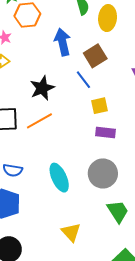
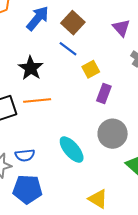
blue arrow: (63, 42) -> (38, 18), turned 68
orange line: (39, 121) -> (37, 100), turned 40
purple rectangle: (106, 133) -> (104, 93), turned -60

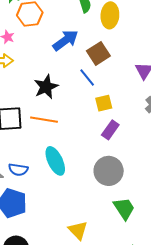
cyan ellipse: (72, 150) -> (55, 161), moved

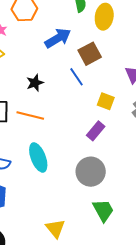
black star: (46, 87) -> (35, 83), size x0.7
yellow square: (104, 103) -> (106, 101), moved, turned 30

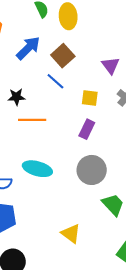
black star: (35, 83) -> (16, 97), turned 30
orange line: (30, 116) -> (32, 120), moved
cyan ellipse: (38, 157) -> (37, 169), turned -40

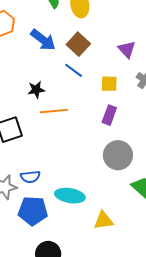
blue arrow: (28, 48) -> (43, 40), turned 88
cyan ellipse: (37, 169) -> (70, 196), moved
yellow triangle: (71, 234) -> (103, 220), turned -40

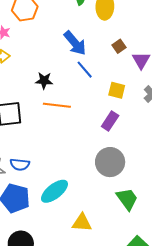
blue arrow: (43, 40) -> (75, 43), moved
brown square: (78, 44) -> (119, 46), moved, size x0.6
cyan ellipse: (70, 196) -> (54, 191), turned -60

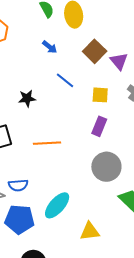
blue arrow: (75, 43) -> (50, 47), moved, size x0.6
brown square: (119, 46) -> (95, 51), size x1.6
orange line: (57, 105) -> (47, 143), moved

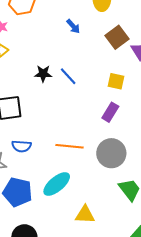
blue line: (65, 80) -> (68, 76), moved
orange line: (47, 143) -> (69, 146), moved
blue semicircle: (18, 185) -> (21, 146), moved

